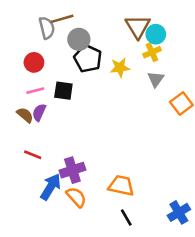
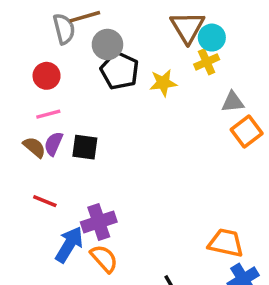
gray triangle: (156, 79) -> (233, 102), moved, turned 48
black square: (63, 91) -> (85, 147), moved
orange trapezoid: (121, 186) -> (226, 243), moved

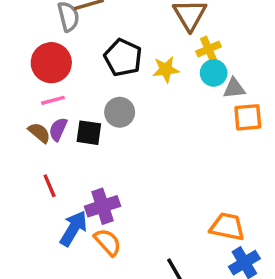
cyan circle: (212, 38) -> (214, 73), moved
gray circle: (107, 45) -> (120, 112), moved
red circle: (47, 76) -> (51, 63), size x1.5
orange square: (247, 132) -> (248, 117), turned 32
red line: (45, 201) -> (50, 186), turned 45

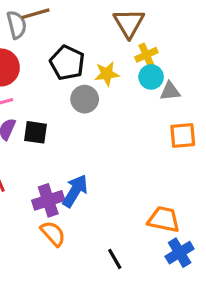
gray circle: (120, 112) -> (85, 99), moved
orange square: (248, 117) -> (183, 136), moved
blue arrow: (73, 228) -> (75, 191), moved

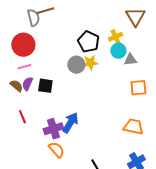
brown triangle: (129, 23) -> (135, 17), moved
black pentagon: (67, 63) -> (88, 42), moved
yellow star: (107, 74) -> (90, 63), moved
orange trapezoid: (164, 219) -> (133, 127), moved

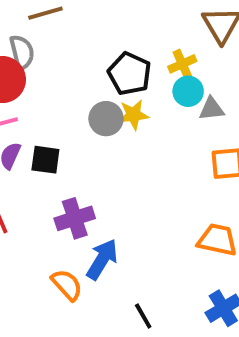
gray semicircle: (33, 18) -> (22, 52), moved
blue arrow: (70, 123) -> (102, 259), moved
purple cross: (53, 129) -> (75, 218), moved

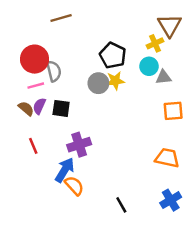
gray semicircle: (22, 52) -> (54, 71), moved
yellow cross: (182, 64) -> (155, 43), moved
blue arrow: (102, 259) -> (65, 170), moved

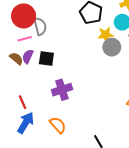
yellow star: (115, 81) -> (106, 35), moved
gray circle: (98, 83) -> (112, 47), moved
red line: (33, 146) -> (23, 102), moved
blue arrow: (65, 170) -> (26, 123), moved

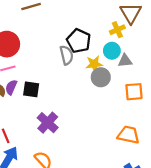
gray semicircle: (40, 26) -> (66, 55), moved
purple cross: (62, 90) -> (48, 123), turned -30

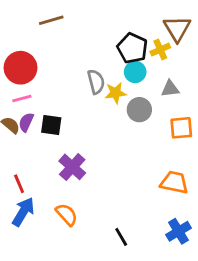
black pentagon: (79, 41) -> (132, 48), moved
cyan circle: (112, 51) -> (135, 72), moved
yellow star: (94, 64) -> (116, 93), moved

